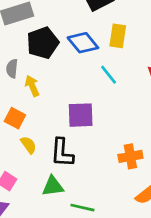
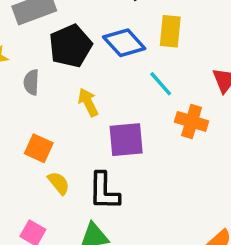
yellow arrow: (32, 86) -> (88, 102), moved
orange cross: (130, 156) -> (192, 121), moved, turned 30

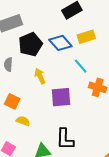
yellow rectangle: (170, 31) -> (86, 37), turned 66
yellow semicircle: (59, 183) -> (23, 121), turned -32
black L-shape: (104, 191) -> (65, 139), moved

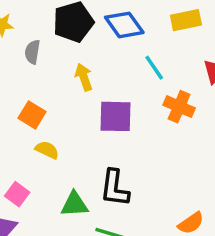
yellow rectangle: (86, 37) -> (186, 20), moved

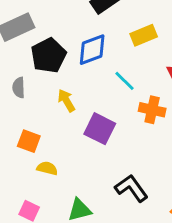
blue diamond: (124, 25) -> (92, 50), turned -64
purple square: (115, 116) -> (100, 129), turned 36
black L-shape: (115, 188) -> (131, 188), moved, turned 148

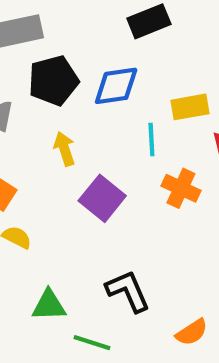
yellow rectangle: (144, 35) -> (190, 107), moved
cyan line: (125, 81) -> (151, 139), turned 30

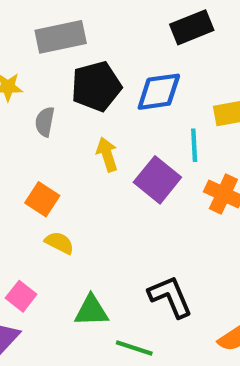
purple square: (102, 198) -> (157, 180), moved

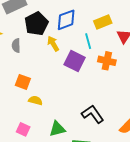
yellow arrow: (107, 154) -> (53, 44), moved

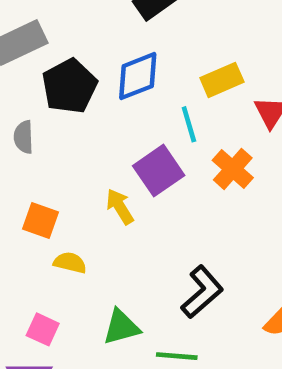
yellow arrow: (53, 44) -> (120, 207), moved
purple square: (75, 61) -> (159, 171), turned 30
orange cross: (107, 61) -> (233, 169), turned 30
black L-shape: (93, 114) -> (202, 292), turned 85

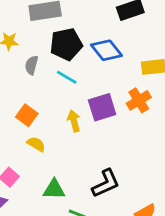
blue diamond: (138, 76) -> (106, 50), turned 56
cyan line: (189, 124) -> (67, 77), moved, turned -60
orange cross: (233, 169) -> (139, 100), moved

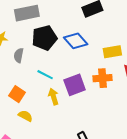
cyan line: (67, 77) -> (45, 75), moved
orange cross: (139, 100) -> (103, 78), turned 30

